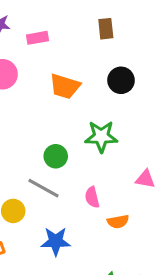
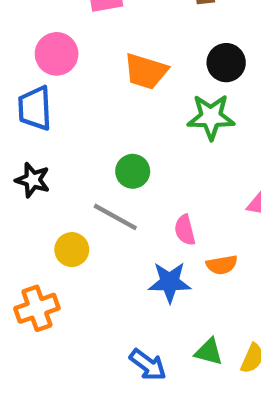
green star: (101, 137) -> (211, 117), moved
blue star: (56, 241) -> (170, 282), moved

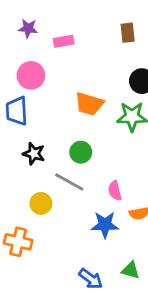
orange trapezoid: (146, 71) -> (89, 104), moved
black star: (33, 180) -> (34, 154), moved
orange cross: (37, 308) -> (18, 242), turned 32

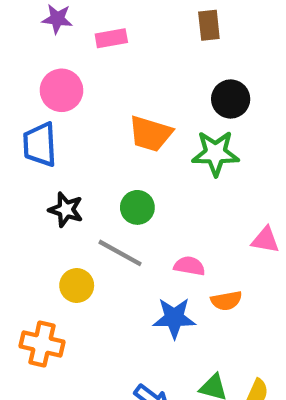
pink semicircle: (115, 191) -> (189, 266), turned 114

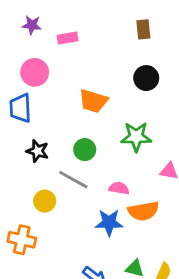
brown rectangle: (209, 25) -> (143, 29), moved
green star: (215, 153) -> (136, 137), moved
orange semicircle: (226, 301) -> (143, 211), size x1.5

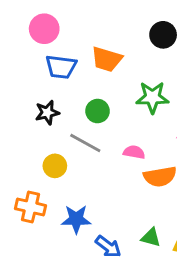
blue trapezoid: (20, 108) -> (61, 67), moved, turned -80
black star: (37, 151) -> (47, 113), turned -30
blue star: (109, 223) -> (76, 219), moved

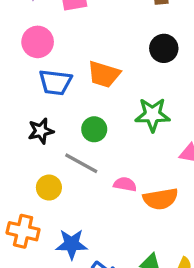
pink semicircle: (134, 152) -> (125, 184), moved

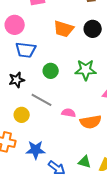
orange trapezoid: (104, 74) -> (64, 29), moved
green circle: (94, 129) -> (51, 71), moved

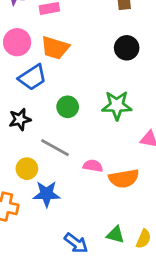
orange trapezoid: (64, 29) -> (55, 48), moved
blue trapezoid: (26, 50) -> (33, 77), turned -40
blue star: (36, 150) -> (47, 194), moved

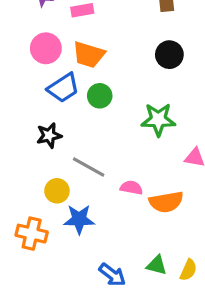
green circle: (68, 107) -> (100, 96), moved

